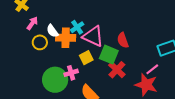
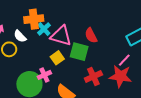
orange cross: (66, 38) -> (34, 19), moved
red cross: (117, 70) -> (93, 76), moved, turned 30

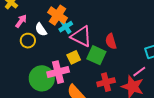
orange cross: (34, 19) -> (58, 15), turned 30
pink cross: (44, 75) -> (58, 72), size x1.5

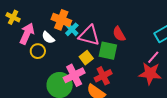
pink arrow: (21, 21) -> (27, 34), size x1.5
red cross: (106, 82) -> (103, 76), moved

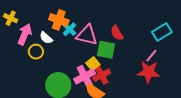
yellow square: (86, 58) -> (93, 64), moved
pink cross: (74, 75) -> (85, 76), moved

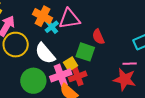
pink triangle: (87, 35) -> (69, 19), moved, turned -30
white semicircle: (46, 38) -> (45, 53), moved, size x1.6
yellow circle: (36, 52) -> (16, 45), size x1.6
pink line: (151, 56) -> (130, 64), turned 40

